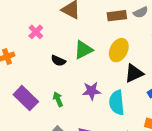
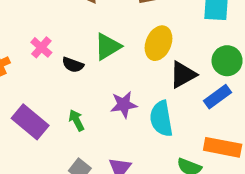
pink cross: (36, 32) -> (41, 47), moved

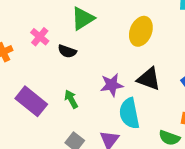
green triangle: (108, 47) -> (83, 18), moved
black triangle: (183, 75) -> (149, 79), moved, turned 50
cyan semicircle: (161, 119) -> (129, 113), moved

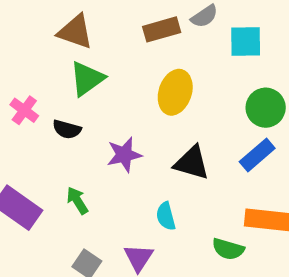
purple star: (112, 85) -> (124, 155), moved
cyan semicircle: (129, 113) -> (166, 216), size x0.6

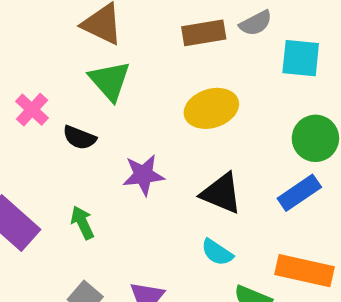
green triangle: (87, 79) -> (110, 81), turned -42
yellow ellipse: (175, 92) -> (211, 108), turned 48
cyan semicircle: (166, 216) -> (217, 252), moved, turned -48

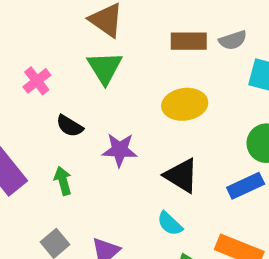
black semicircle: (79, 138) -> (70, 126), moved

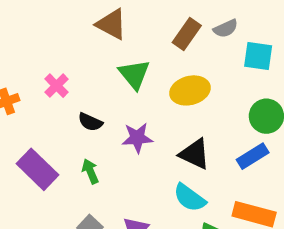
brown rectangle: (189, 41) -> (187, 34), turned -48
green triangle: (105, 68) -> (134, 74), moved
cyan semicircle: (170, 224) -> (190, 198), size x1.4

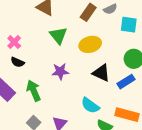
black semicircle: (90, 122) -> (18, 62), moved
black triangle: (195, 154) -> (101, 73), moved
green arrow: (90, 171) -> (34, 91), size x1.5

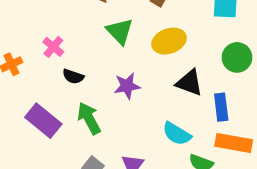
black semicircle: (18, 62) -> (73, 76), moved
blue rectangle: (126, 82) -> (221, 107), moved, turned -60

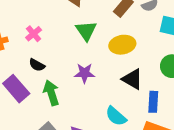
black semicircle: (73, 76) -> (37, 65), moved

